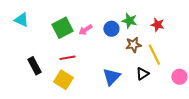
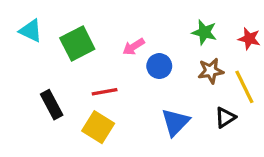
green square: (62, 28) -> (77, 44), moved
blue circle: (111, 29) -> (159, 66), moved

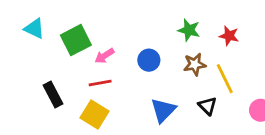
pink arrow: (134, 47) -> (104, 56), moved
black triangle: (225, 117) -> (208, 106), turned -42

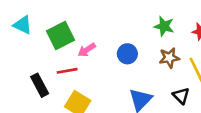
red line: (100, 83) -> (67, 71), moved

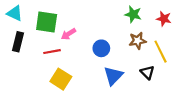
green square: (61, 35) -> (47, 22), turned 35
blue circle: (127, 54) -> (101, 48), moved
black rectangle: (40, 85) -> (18, 42), moved, turned 42

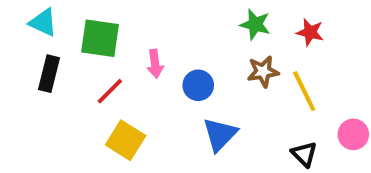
pink arrow: (68, 34) -> (155, 64), moved, turned -64
red line: (52, 52) -> (110, 91), turned -35
black triangle: (147, 72) -> (304, 154), moved

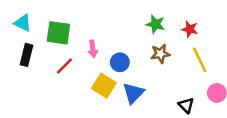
yellow line: (304, 91) -> (200, 60), moved
yellow square: (126, 140) -> (104, 86), moved

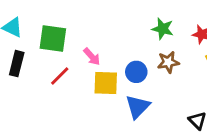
pink arrow: (93, 49) -> (92, 57), turned -35
blue circle: (120, 62) -> (136, 72), moved
yellow square: (104, 86) -> (106, 83), moved, turned -30

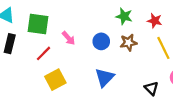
blue circle: (136, 72) -> (101, 41), moved
yellow square: (106, 83) -> (55, 80), moved, turned -30

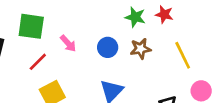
red star: (155, 21) -> (164, 14), moved

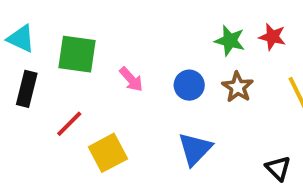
brown star: (141, 49) -> (238, 87), turned -30
red line: (38, 62) -> (69, 124), moved

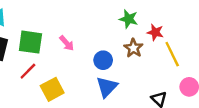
red star: (272, 37) -> (155, 32), moved
green square: (77, 54) -> (30, 42), moved
blue circle: (189, 85) -> (103, 60), moved

